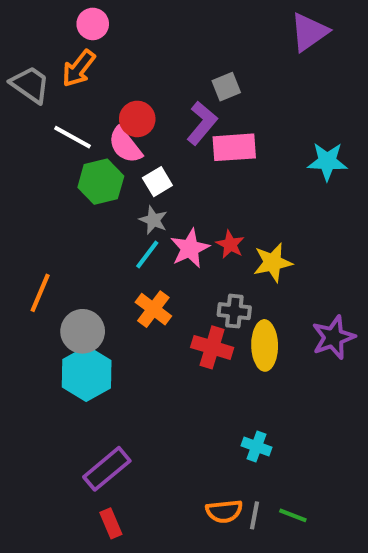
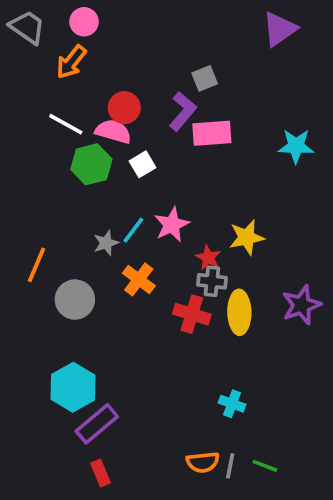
gray trapezoid: (30, 85) -> (27, 27), moved
pink semicircle: (125, 145) -> (113, 131), turned 144
gray star: (153, 220) -> (106, 243), moved, turned 30
red star: (230, 244) -> (208, 257), moved
cyan hexagon: (87, 374) -> (73, 387), moved

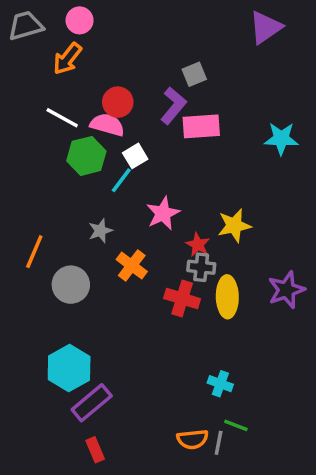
gray trapezoid: (27, 27) -> (26, 26), turned -51
cyan line: (133, 230) -> (121, 180), moved
green line: (265, 466) -> (236, 425), moved

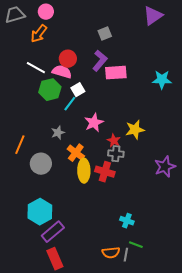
gray square: (194, 74) -> (105, 34), moved
yellow ellipse: (227, 297) -> (84, 171), moved
red rectangle: (95, 450) -> (55, 259), size x1.5

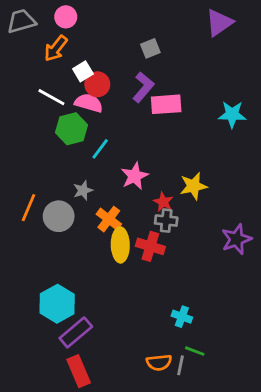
white square: (78, 90) -> (83, 71), moved
gray circle: (41, 164) -> (59, 216), moved

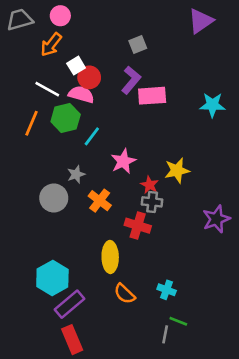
orange line: (28, 208) -> (31, 123), moved
yellow ellipse: (120, 245) -> (110, 257), moved
orange semicircle: (159, 362) -> (125, 294), moved, turned 50

